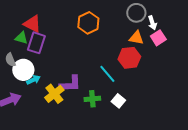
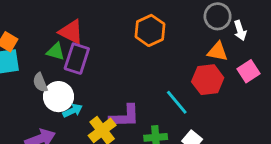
pink square: (158, 38) -> (249, 71), moved

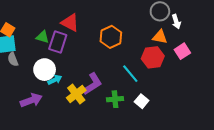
orange hexagon: (150, 30) -> (111, 37), moved
red triangle: (71, 32) -> (70, 23), moved
gray semicircle: (40, 83) -> (13, 59), moved
purple L-shape: (125, 116) -> (93, 84), turned -30

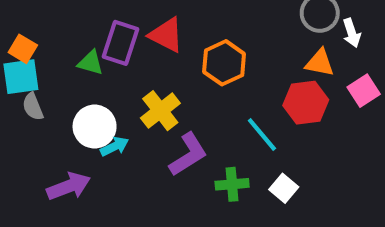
red triangle: (70, 23) -> (166, 35), moved
purple rectangle: (58, 42) -> (120, 43), moved
yellow cross: (76, 94) -> (160, 111), moved

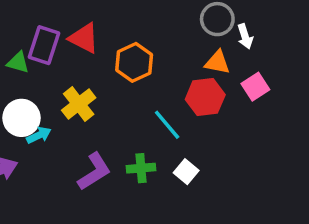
purple L-shape: (188, 154) -> (94, 172), moved

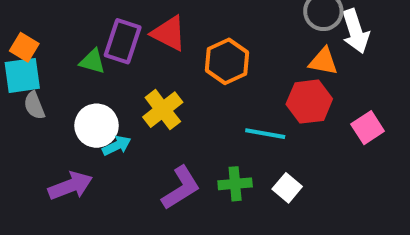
white arrow: (245, 36) -> (355, 31), size x1.5
pink square: (255, 87) -> (368, 128), moved
cyan line: (167, 125) -> (265, 134), turned -40

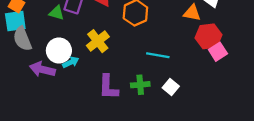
red hexagon: (309, 102) -> (209, 36), moved
gray semicircle: (34, 106) -> (22, 39), size x1.5
purple arrow: (70, 186) -> (42, 69), moved, turned -145
purple L-shape: (181, 188) -> (108, 87), turned 124

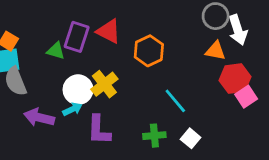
white circle: (59, 51) -> (78, 90), moved
cyan line: (158, 55) -> (175, 101), turned 40
purple L-shape: (108, 87) -> (99, 130), moved

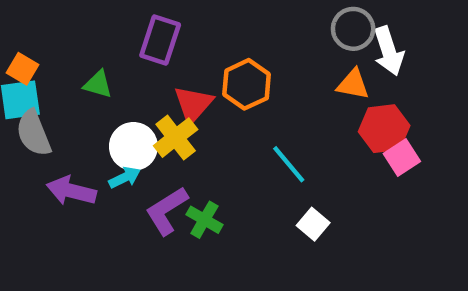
red triangle: (109, 31) -> (193, 104), moved, turned 44
purple rectangle: (77, 37) -> (160, 40), moved
purple L-shape: (99, 130) -> (167, 211), turned 56
green cross: (154, 136) -> (204, 220), moved, turned 35

